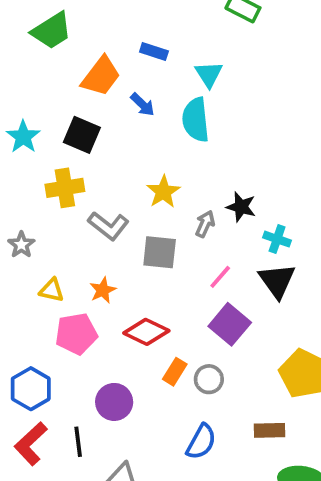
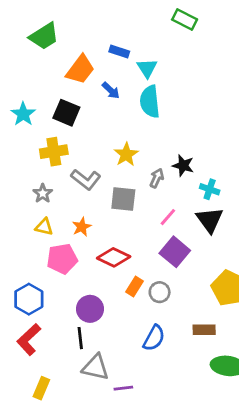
cyan triangle: (209, 74) -> (147, 68), moved
gray star: (21, 245) -> (43, 193), moved
black line: (78, 442) -> (80, 338), moved

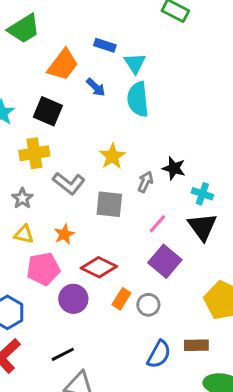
purple circle: (90, 309) -> (73, 299), moved
black line: (80, 338) -> (63, 354), turned 70
blue semicircle: (154, 338) -> (159, 354), moved

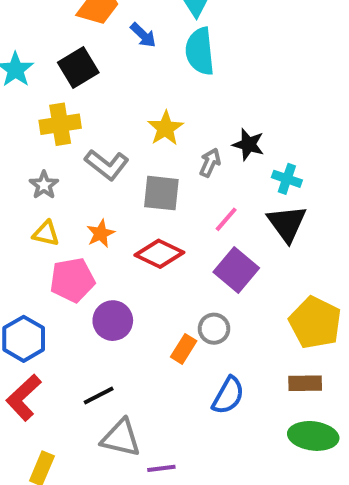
black square: (48, 111) -> (78, 68), turned 36
red diamond: (99, 267) -> (159, 254), moved
orange rectangle: (121, 299) -> (184, 349), moved
brown rectangle: (196, 345) -> (305, 383), moved

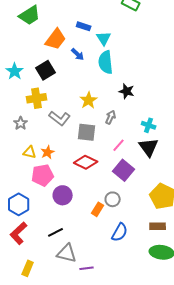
black star: (248, 144) -> (127, 91), moved
gray star: (44, 185) -> (21, 123), moved
orange star: (101, 234) -> (48, 152), moved

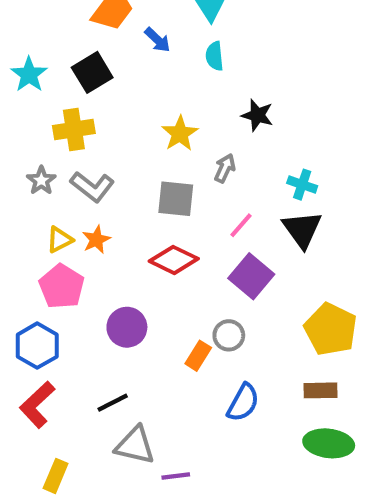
cyan semicircle: (106, 62) -> (215, 56), size x0.6
gray L-shape: (60, 118) -> (92, 187), moved
yellow triangle: (30, 152) -> (60, 240), turned -40
pink pentagon: (43, 175) -> (62, 286), moved, turned -30

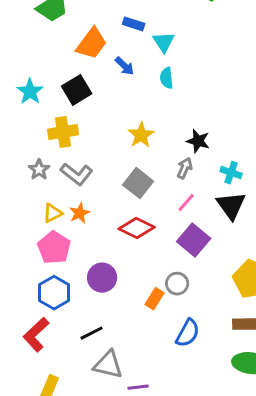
black star: (257, 115) -> (198, 141), moved
gray arrow: (225, 168) -> (185, 168), moved
gray square: (176, 199) -> (138, 183), turned 32
blue hexagon: (37, 346) -> (54, 293), moved

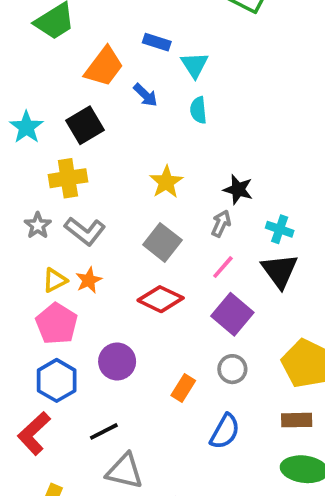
gray circle: (177, 284) -> (232, 369), moved

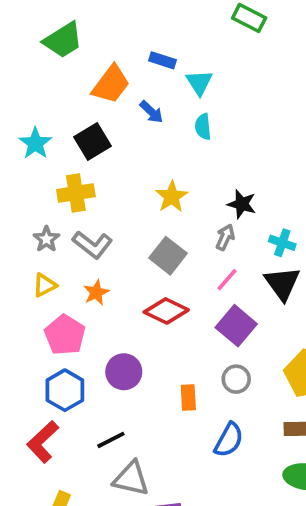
yellow triangle: (55, 280) -> (45, 285), moved
orange rectangle: (183, 388) -> (188, 398), turned -35

